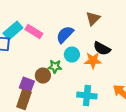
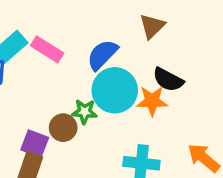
cyan circle: (72, 54) -> (115, 90), size x1.6

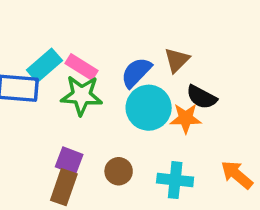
brown triangle: (152, 26) -> (177, 60), moved
green star: (85, 112) -> (82, 95), moved, size x1.6
brown circle: (63, 128) -> (119, 171), moved

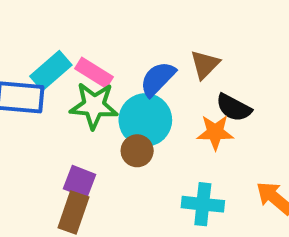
cyan circle: (149, 108) -> (145, 120), moved
brown circle: (119, 171) -> (137, 151), moved

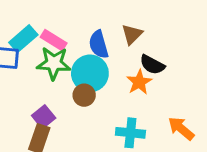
blue semicircle: (158, 79) -> (99, 44), turned -60
orange star: (215, 132) -> (139, 82), turned -30
purple square: (80, 182) -> (44, 117), turned 30

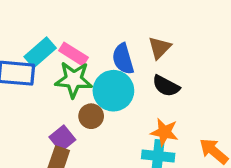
black semicircle: (152, 65) -> (166, 86), moved
orange star: (139, 82) -> (164, 132), moved, turned -30
brown circle: (84, 95) -> (91, 116), moved

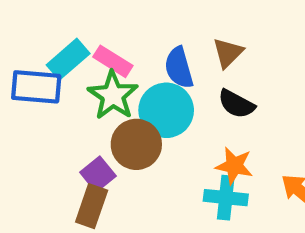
green star: (74, 80) -> (113, 95), turned 30
brown circle: (91, 116) -> (136, 144), size x1.5

